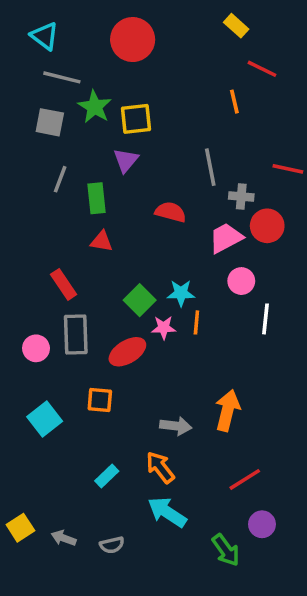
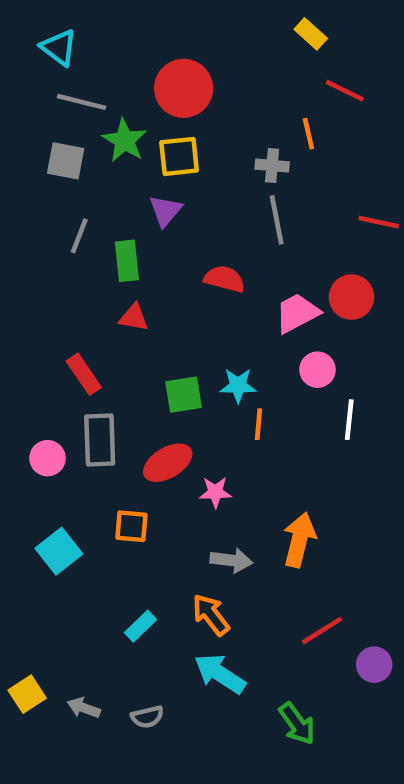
red circle: (133, 40) -> (184, 88), moved
gray cross: (241, 196) -> (272, 165), moved
green square: (140, 300) -> (184, 395), turned 36
pink star: (164, 328) -> (215, 492), moved
purple circle: (262, 524) -> (374, 665), moved

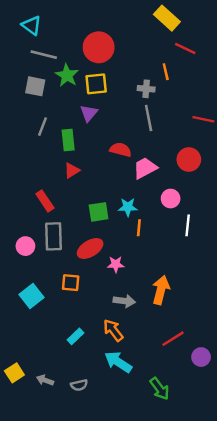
yellow rectangle: (311, 34) -> (167, 18), size x1.5
pink trapezoid: (297, 313) -> (145, 168), moved
red triangle: (134, 317) -> (72, 170), turned -42

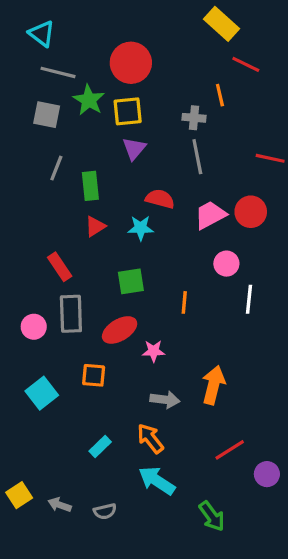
purple triangle: (89, 113) -> (134, 149), moved
pink trapezoid: (145, 168) -> (210, 215), moved
cyan star: (128, 207) -> (141, 228), moved

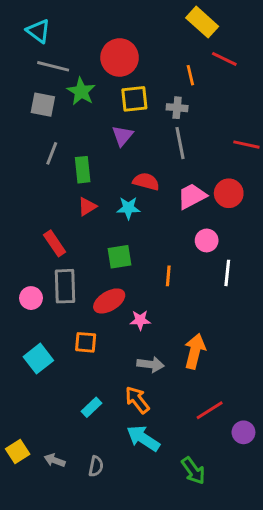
orange line: (220, 95) -> (190, 75), moved
yellow square: (128, 111) -> (134, 99), moved
gray semicircle: (105, 511) -> (96, 466), turned -66

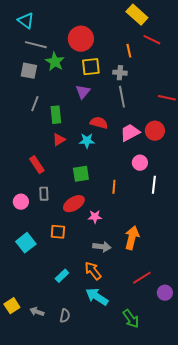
gray rectangle: (65, 286) -> (44, 194), size x0.6

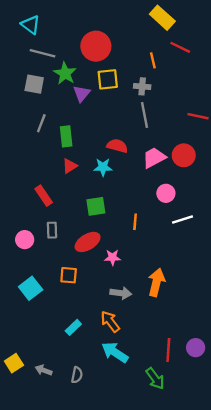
purple triangle: (83, 92) -> (82, 94), moved
white line: (154, 185) -> (183, 219), turned 66
red line: (142, 278) -> (168, 350), moved, turned -54

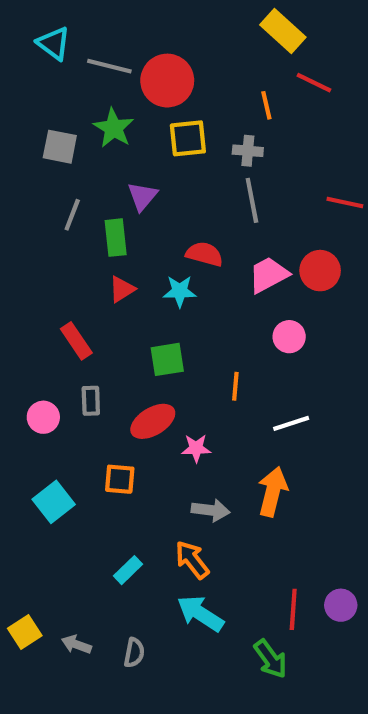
gray line: (42, 53) -> (109, 66), moved
purple triangle: (82, 94) -> (142, 196), moved
white line: (183, 219) -> (291, 423), moved

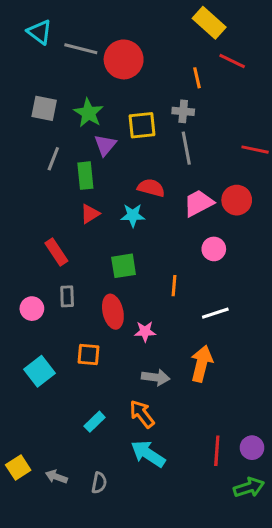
green star: (114, 128) -> (88, 113), moved
yellow square: (188, 138) -> (142, 125), moved
red ellipse: (153, 421) -> (113, 312), turned -72
green arrow: (271, 659) -> (249, 487), moved, turned -72

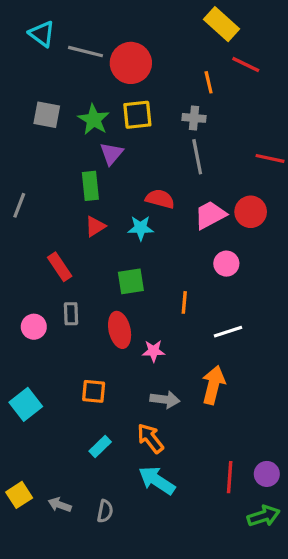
yellow square: (142, 125) -> (137, 115), moved
gray line: (53, 159) -> (19, 205), moved
orange square: (88, 354) -> (94, 391), moved
cyan square: (40, 371) -> (26, 404), moved

